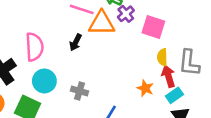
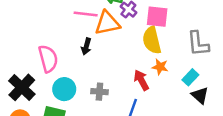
yellow semicircle: (162, 57) -> (152, 40), moved, size x1.6
red arrow: (168, 76) -> (141, 80), moved
orange star: (145, 88) -> (160, 67), moved

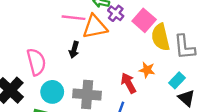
pink square: (157, 17) -> (144, 20), turned 35
yellow semicircle: (152, 40) -> (161, 37), moved
gray cross: (99, 92) -> (87, 95), size x1.6

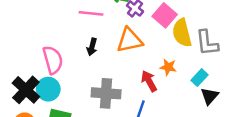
orange triangle: (95, 27) -> (130, 40), moved
cyan circle: (52, 92) -> (48, 89), moved
black triangle: (186, 98) -> (210, 96), turned 30

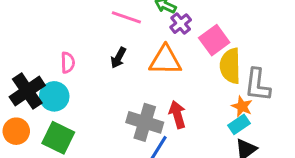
pink semicircle: (53, 60) -> (68, 63), size x0.6
orange star: (168, 67) -> (242, 106), moved
gray cross: (106, 93) -> (145, 122), moved

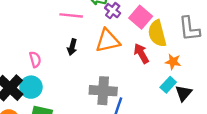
gray L-shape: (258, 85) -> (189, 29), moved
red arrow: (177, 115) -> (141, 53), moved
cyan rectangle: (239, 124) -> (168, 85), moved

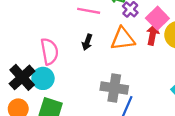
red arrow: (141, 53) -> (153, 35), moved, turned 36
pink semicircle: (35, 59) -> (49, 51), size x1.6

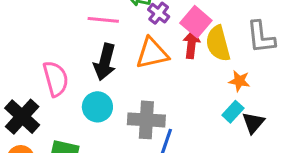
black arrow: (87, 42) -> (105, 62), size x1.6
cyan circle: (43, 78) -> (97, 107), moved

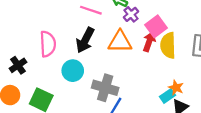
orange star: (239, 81) -> (176, 88), moved
black cross: (22, 117) -> (18, 65), size x0.7

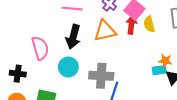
yellow semicircle: (168, 45) -> (149, 24), size x0.7
black cross: (18, 65) -> (18, 74), turned -35
cyan rectangle: (167, 96) -> (159, 70), turned 40

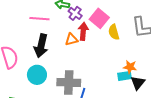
red arrow: (131, 25) -> (83, 31), moved
orange triangle: (105, 31) -> (71, 39), size x0.6

